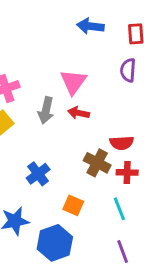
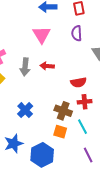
pink triangle: (73, 82) -> (42, 35), moved
brown cross: (97, 163) -> (63, 111), moved
orange square: (73, 205) -> (60, 132), moved

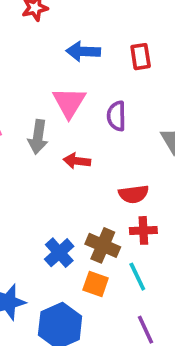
purple semicircle: (77, 33) -> (116, 116), moved
gray arrow: (25, 67) -> (38, 137), moved
blue cross: (25, 110) -> (59, 253), moved

